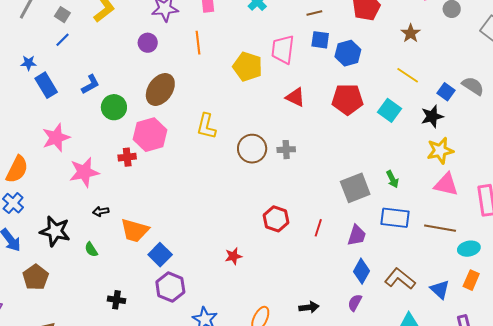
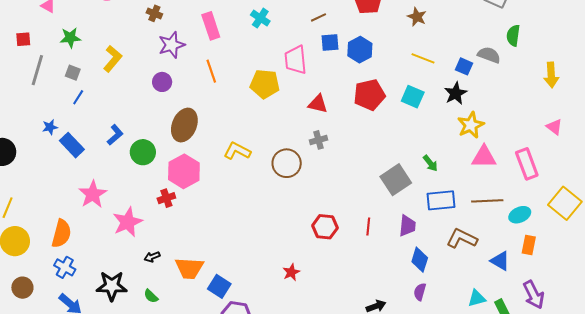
yellow L-shape: (206, 126) -> (237, 151), turned 116
gray cross: (286, 150) -> (318, 140), moved
brown L-shape: (400, 279) -> (462, 238), moved

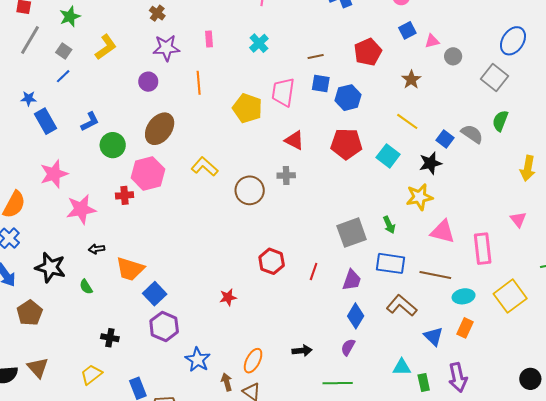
pink rectangle: (211, 26) -> (209, 39), size x0.6
green star: (70, 38) -> (70, 17), turned -30
yellow star: (471, 125) -> (419, 197), moved

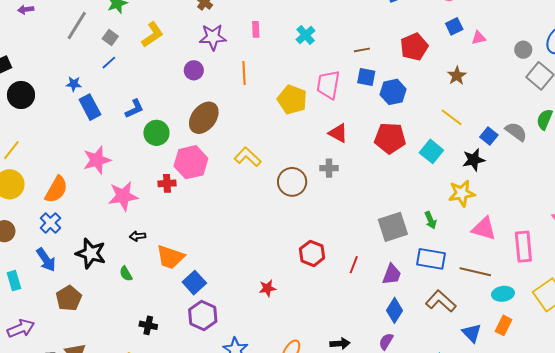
gray circle: (453, 56) -> (523, 50), moved

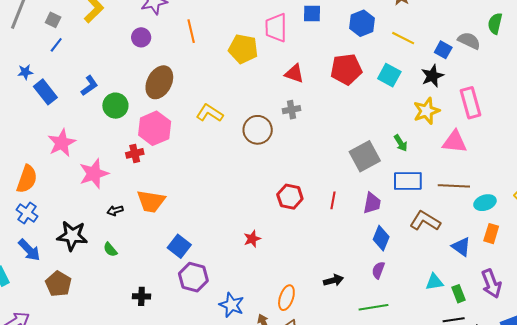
blue hexagon: (393, 92) -> (362, 23), moved
pink rectangle: (523, 247) -> (470, 103), moved
orange trapezoid: (170, 257) -> (151, 201), moved

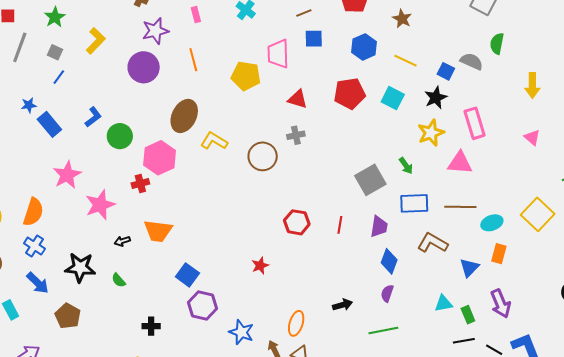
purple circle: (141, 37) -> (144, 67), size x1.6
brown ellipse: (159, 82) -> (184, 116), moved
blue triangle: (461, 247) -> (469, 268), turned 40

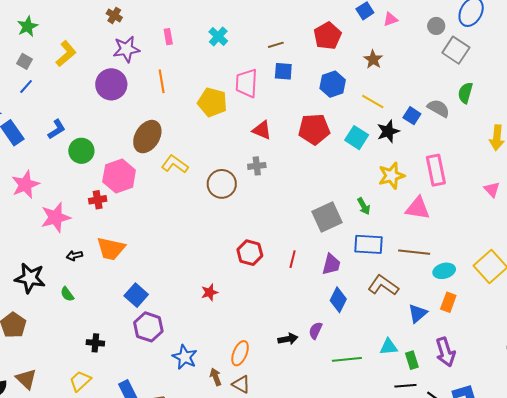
black star: (436, 98) -> (388, 131), moved
purple semicircle: (387, 293) -> (315, 331), moved
green line: (383, 330) -> (347, 359), moved

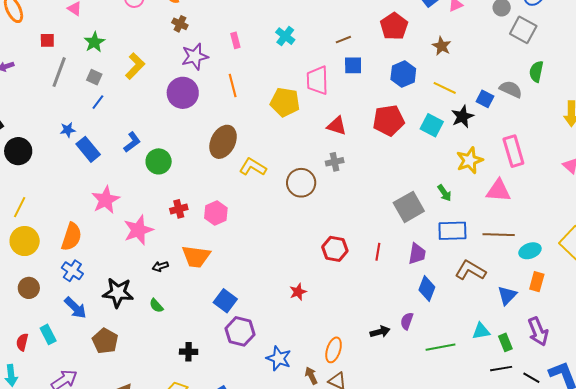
pink hexagon: (119, 176) -> (216, 213), moved, size x0.7

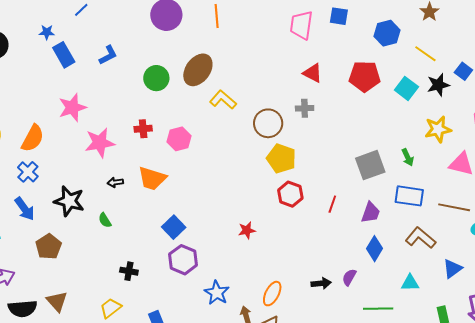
yellow pentagon: (285, 102) -> (281, 158), moved
green circle: (159, 161) -> (156, 78), moved
cyan triangle: (481, 331) -> (410, 283), moved

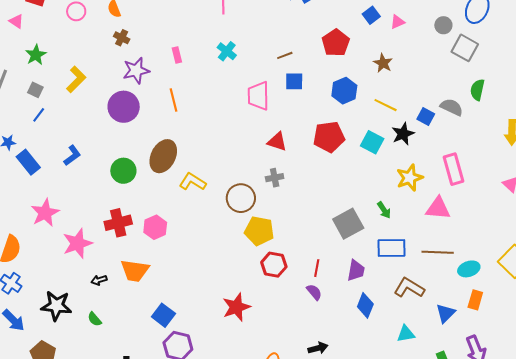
red cross: (143, 129) -> (118, 223), size x1.5
red star: (247, 230) -> (236, 307), size x1.6
purple semicircle: (349, 277) -> (314, 292), moved, turned 120

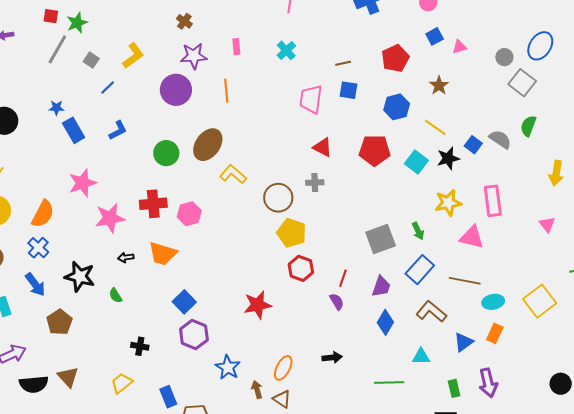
green star: (36, 55) -> (77, 23), moved
blue line: (39, 115) -> (108, 88), moved
blue rectangle: (392, 248) -> (420, 270), turned -56

